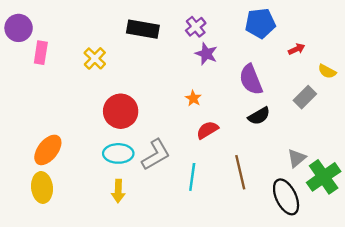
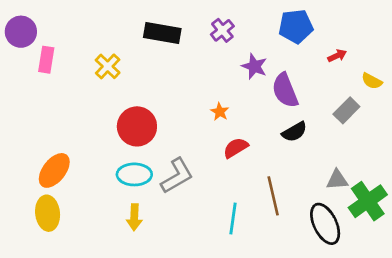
purple star: (206, 54) -> (254, 66), moved
gray triangle: (297, 158) -> (337, 180), turned 36
cyan line: (192, 177) -> (233, 218), moved

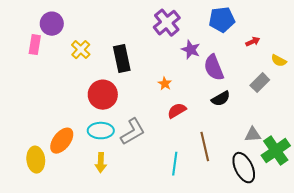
purple cross: (222, 30) -> (167, 23), size x1.5
purple circle: (21, 32) -> (52, 24), moved
black rectangle: (162, 33) -> (122, 59), moved, turned 68
orange ellipse: (54, 170) -> (62, 141), moved

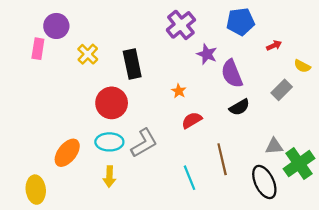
yellow ellipse: (36, 160) -> (36, 190), moved
cyan line: (175, 164) -> (190, 178), turned -30

